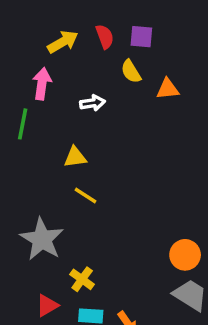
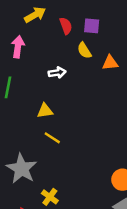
yellow arrow: (63, 42) -> (35, 15), moved
pink arrow: (42, 84) -> (18, 47), moved

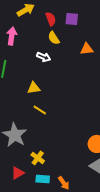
yellow semicircle: (84, 50) -> (54, 38), moved
white arrow: (57, 73) -> (44, 57), turned 32

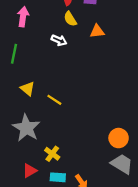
orange triangle: (87, 49) -> (97, 31), moved
yellow triangle: (34, 88) -> (27, 89), moved, turned 48

